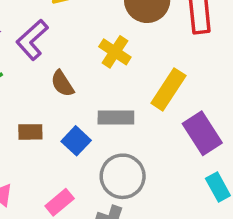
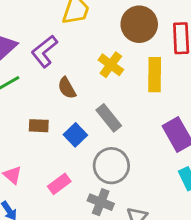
yellow rectangle: (168, 89) -> (155, 75), moved, turned -36
gray rectangle: (116, 118) -> (109, 118), turned 48

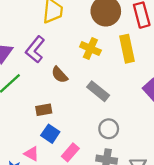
blue square: (75, 135) -> (50, 134), moved
gray circle: (111, 166) -> (109, 129), size x0.7

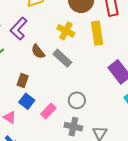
gray rectangle: (98, 91) -> (62, 58), moved
brown rectangle: (44, 110) -> (23, 80), turned -64
pink rectangle: (70, 152) -> (48, 111), moved

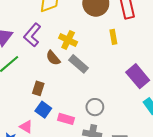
yellow cross: (66, 31) -> (68, 40), moved
yellow rectangle: (97, 33) -> (113, 37), size x0.6
pink rectangle: (48, 111) -> (66, 119), turned 63

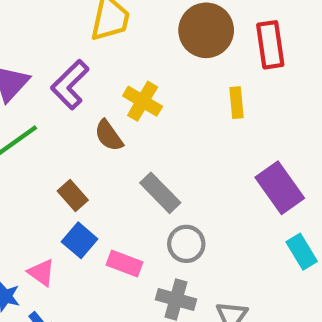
gray rectangle: (79, 64) -> (160, 193), moved
brown rectangle: (38, 88) -> (73, 196), turned -64

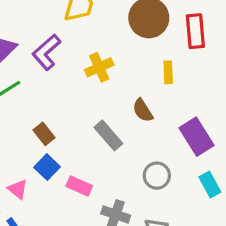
yellow cross: (143, 101) -> (99, 67), turned 32
brown semicircle: (109, 136) -> (143, 110), moved
gray circle: (186, 244) -> (157, 176), moved

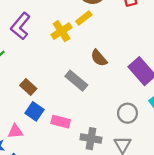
yellow rectangle: (168, 72) -> (84, 18), moved, turned 63
gray circle: (157, 176) -> (127, 113), moved
pink triangle: (18, 189) -> (15, 131), turned -35

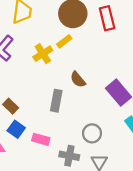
gray rectangle: (76, 81) -> (56, 101), turned 60
gray circle: (127, 113) -> (92, 133), moved

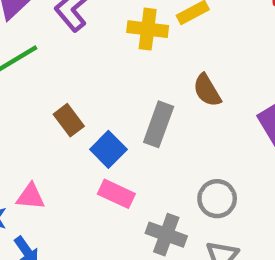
yellow cross: (43, 54) -> (148, 29), turned 30
blue square: (16, 129) -> (108, 149), moved

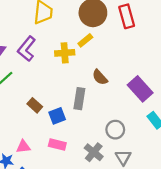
blue square: (108, 149) -> (57, 116), turned 35
pink rectangle: (116, 194) -> (57, 145), moved
gray cross: (166, 235) -> (94, 152), turned 30

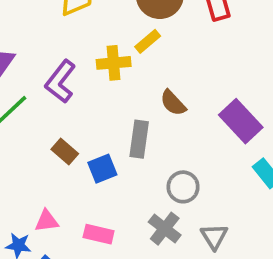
purple L-shape: (27, 49) -> (60, 82), moved
gray circle: (115, 130) -> (183, 187), moved
pink rectangle: (57, 145) -> (99, 234), moved

